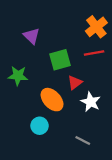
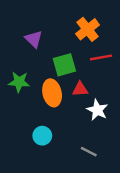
orange cross: (96, 27) -> (88, 29), moved
red triangle: (75, 83) -> (80, 89), turned 35
orange ellipse: (52, 100) -> (52, 93), moved, turned 30

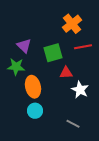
purple triangle: (34, 39) -> (24, 46), moved
orange ellipse: (52, 93) -> (33, 87), moved

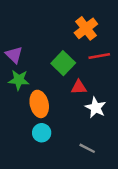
purple triangle: (24, 46) -> (14, 55), moved
green square: (53, 53) -> (63, 63), turned -30

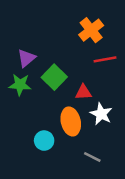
purple triangle: (14, 55) -> (26, 58), moved, turned 36
green square: (63, 63) -> (54, 77), moved
orange ellipse: (39, 104) -> (71, 121), moved

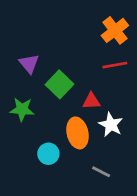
orange cross: (91, 30) -> (115, 30), moved
purple triangle: (26, 58) -> (29, 64), turned -30
green star: (20, 85) -> (22, 109), moved

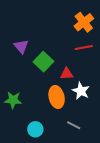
green star: (22, 109) -> (13, 100), moved
cyan circle: (48, 154) -> (35, 129), moved

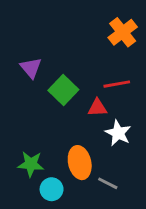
red line: (84, 47) -> (117, 84), moved
orange ellipse: (57, 97) -> (80, 163), moved
green star: (13, 100) -> (31, 164), moved

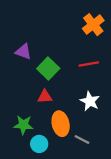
purple triangle: (31, 68) -> (23, 52), turned -30
red triangle: (97, 108) -> (45, 97), moved

